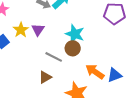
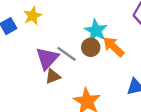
purple triangle: (38, 30) -> (47, 58), moved, size x1.5
orange arrow: (95, 72) -> (114, 47), moved

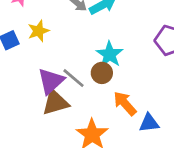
orange arrow: (114, 47) -> (125, 103), moved
brown triangle: (53, 76) -> (55, 102), size x1.5

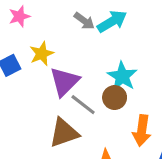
purple triangle: (51, 81) -> (64, 82), moved
orange arrow: (125, 103) -> (142, 130), turned -128

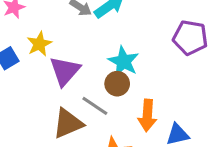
gray line: (83, 105) -> (95, 106), moved

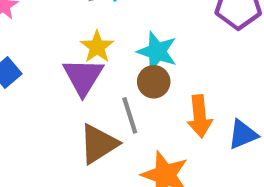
yellow star: (39, 44) -> (97, 47), moved
gray line: (95, 106) -> (130, 115), turned 48

